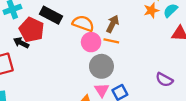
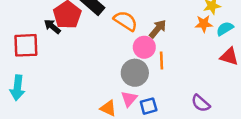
orange line: (111, 41) -> (161, 60), moved, turned 63
pink circle: (91, 42) -> (144, 47), moved

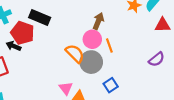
orange semicircle: (126, 21) -> (75, 54), moved, turned 30
pink triangle: (129, 99) -> (66, 88), moved
purple semicircle: (201, 103) -> (157, 59), moved, turned -63

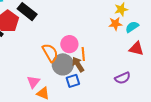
brown arrow: (98, 21) -> (78, 64), moved, turned -70
blue square: (111, 85) -> (73, 81), moved

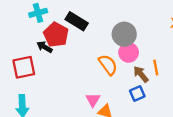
orange line: (83, 54) -> (156, 68), moved
gray circle: (63, 64) -> (124, 34), moved

